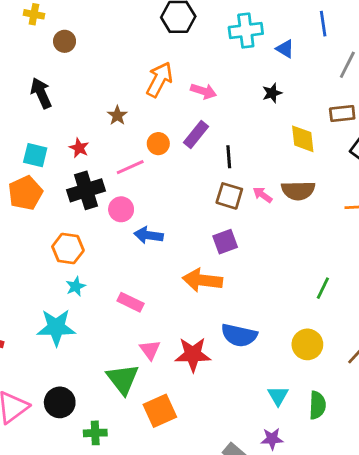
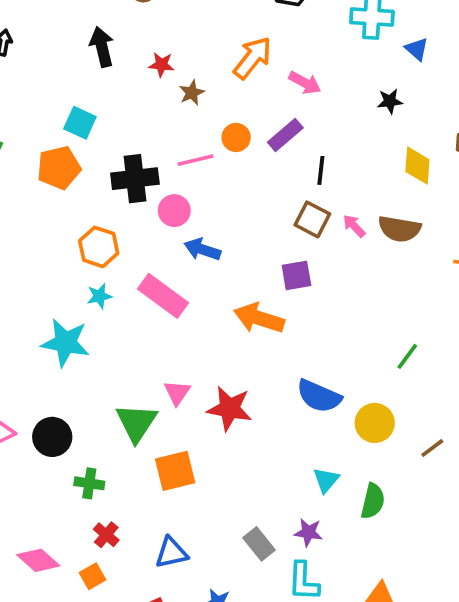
red star: (79, 148) -> (161, 65), moved, turned -30
pink rectangle: (130, 302) -> (163, 296), moved, size x1.5
blue semicircle: (239, 335) -> (319, 396), moved

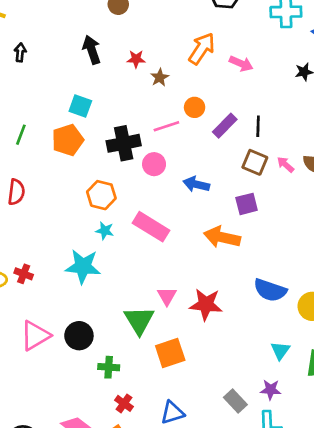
purple rectangle: (285, 135) -> (225, 126), moved
blue arrow: (202, 249) -> (196, 184), moved
cyan star: (99, 296) -> (105, 231), turned 30

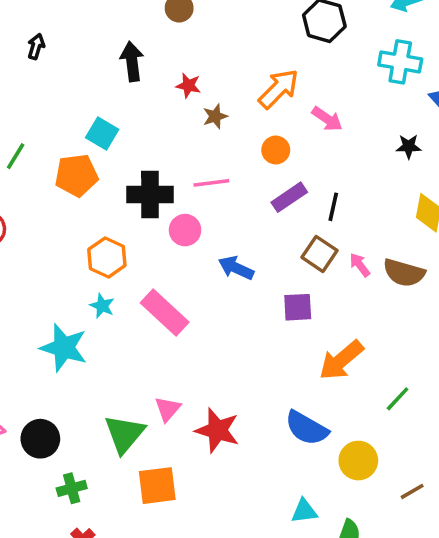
orange circle: (195, 107) -> (276, 150), moved
orange arrow: (222, 237) -> (341, 360), moved, turned -64
cyan triangle: (280, 351) -> (304, 511), turned 36
green cross: (109, 367) -> (72, 488), turned -30

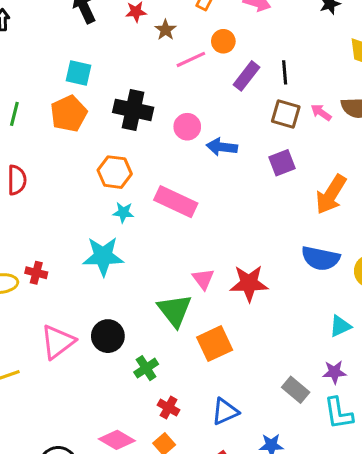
pink line: (211, 183) -> (191, 59), moved
black cross: (150, 194) -> (133, 110), turned 30
pink circle: (185, 230) -> (187, 127), moved

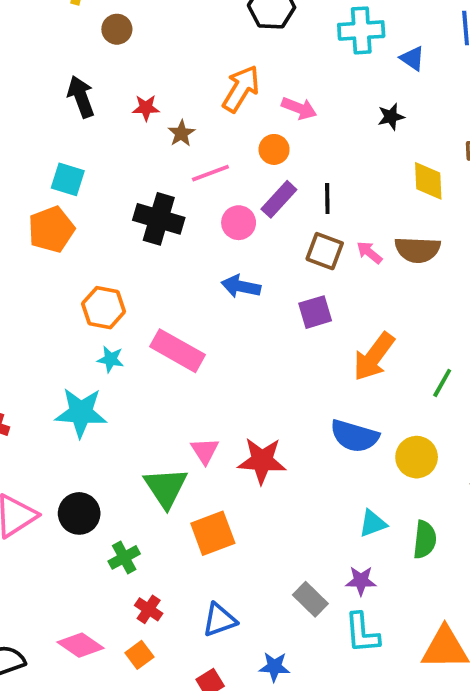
orange circle: (223, 41) -> (274, 149), moved
black cross: (133, 110) -> (159, 219), moved
pink circle: (187, 127) -> (239, 223), moved

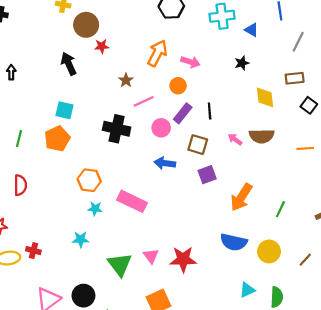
brown circle: (117, 29) -> (86, 25), size x1.5
red star: (146, 108) -> (102, 46), moved
brown square: (325, 251) -> (198, 145), moved
cyan star: (81, 413) -> (81, 239), size x0.6
green triangle: (166, 488) -> (120, 264), moved

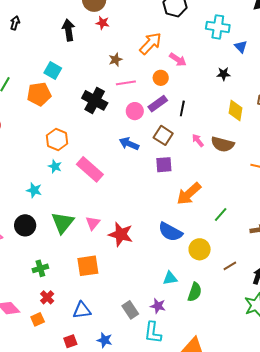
black circle: (83, 296) -> (25, 225), moved

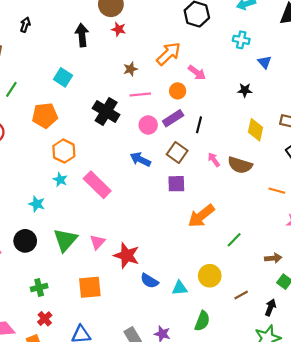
cyan cross: (218, 27) -> (241, 40), size x0.7
orange pentagon: (39, 94) -> (45, 115), moved
blue semicircle: (170, 232) -> (149, 281), moved, size x0.7
cyan triangle: (170, 278) -> (180, 288), moved

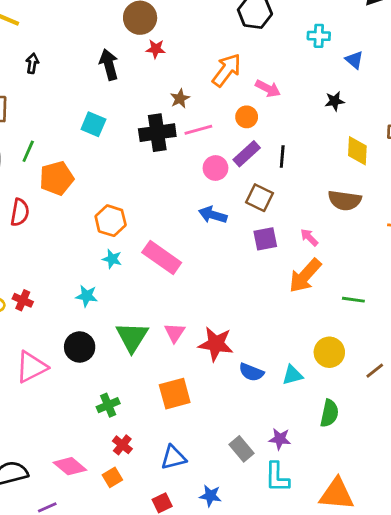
black cross: (106, 112) -> (157, 133), moved, turned -30
orange pentagon: (45, 115) -> (57, 178), moved
pink arrow: (214, 160) -> (309, 237), moved
green line: (234, 240) -> (353, 300), turned 63

